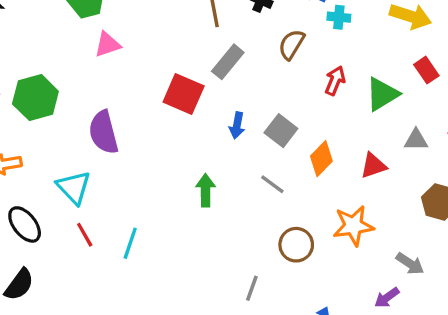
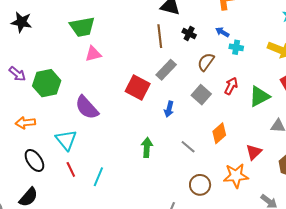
gray square: (281, 131) -> (201, 95), moved
purple semicircle: (104, 132) -> (87, 108), turned -32
red triangle: (373, 166) -> (254, 152), moved, turned -30

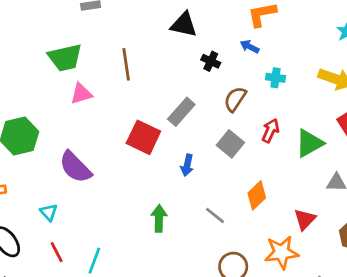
blue arrow: (222, 32) -> (250, 47), moved
brown line: (160, 36) -> (126, 64), moved
cyan triangle: (66, 140) -> (49, 212), size x0.6

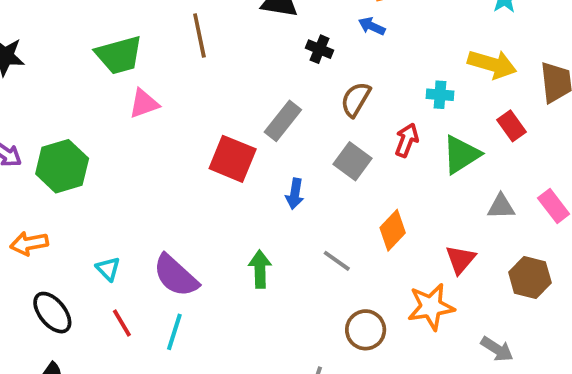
brown line: (126, 64) -> (199, 35), moved
cyan cross: (276, 78) -> (440, 95), moved
purple semicircle: (75, 167) -> (176, 276), moved

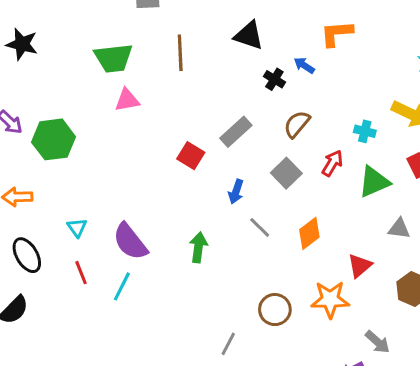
blue arrow: (372, 26) -> (304, 65), moved
red square: (233, 159) -> (191, 156), size x0.7
gray line: (337, 261) -> (260, 227), moved

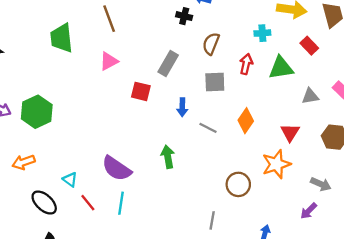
green trapezoid: (113, 58) -> (61, 38), turned 108
pink triangle: (127, 100) -> (109, 61), moved
gray square: (286, 173) -> (215, 82), turned -30
green triangle: (374, 182) -> (281, 68), turned 32
cyan triangle: (77, 227) -> (70, 179), moved

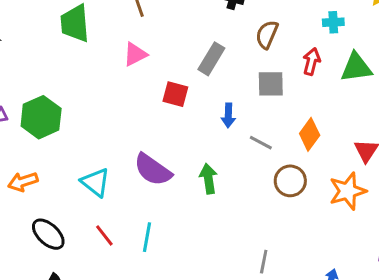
purple semicircle: (117, 168) -> (153, 170), moved
cyan triangle: (70, 179) -> (95, 182), moved, size x1.5
brown circle: (238, 184) -> (290, 181), moved

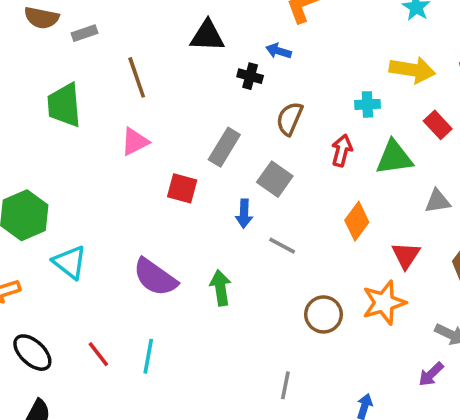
gray square: (271, 84) -> (275, 179), moved, turned 36
orange diamond: (310, 134) -> (357, 221), moved
brown circle: (290, 181) -> (323, 314), moved
cyan triangle: (95, 182) -> (70, 262), moved

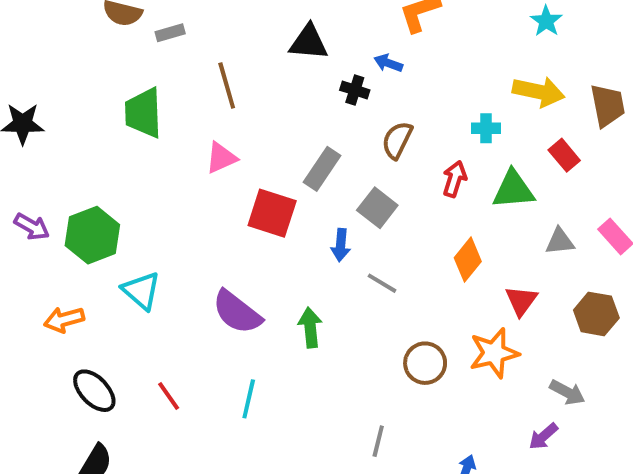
red square: (182, 188) -> (272, 213), size x1.4
cyan line: (148, 356) -> (249, 399), moved

